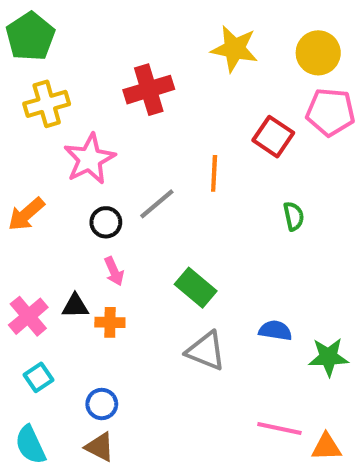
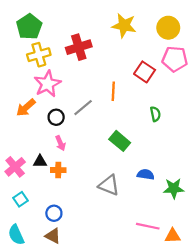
green pentagon: (30, 37) -> (29, 27), moved
yellow cross: (47, 104) -> (39, 55), moved
orange arrow: (26, 214) -> (26, 108), moved
green rectangle: (196, 288) -> (120, 141), moved

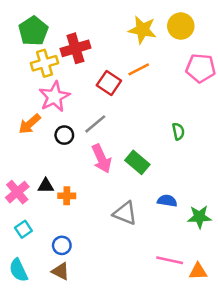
yellow circle: (168, 28) -> (181, 26), moved
red cross: (79, 47) -> (75, 48), moved
red square: (145, 72) -> (109, 83), moved
orange line: (113, 91) -> (139, 69), moved, turned 60
pink arrow: (60, 143) -> (101, 159), moved, size x1.6

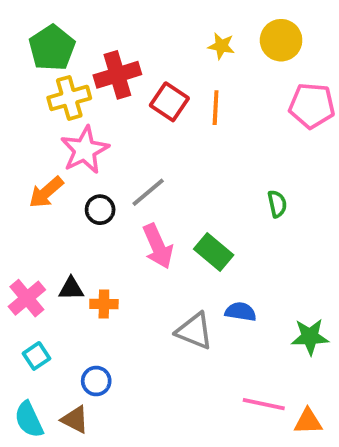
yellow star: (142, 30) -> (221, 46), size x0.6
orange line: (139, 69) -> (216, 108), turned -60
red square: (109, 83) -> (169, 102), moved
blue semicircle: (167, 201) -> (241, 312), moved
brown triangle: (61, 271) -> (75, 420), moved

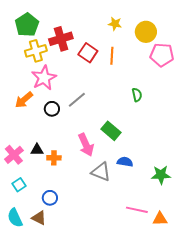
yellow circle: (281, 40) -> (146, 32), moved
green semicircle: (277, 204) -> (137, 95), moved
pink arrow: (158, 246) -> (86, 145), moved

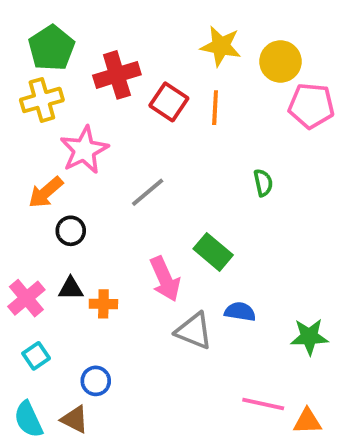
yellow star: (115, 24) -> (221, 46), size x1.5
yellow cross: (36, 51) -> (42, 100), moved
black circle: (52, 109) -> (71, 231), moved

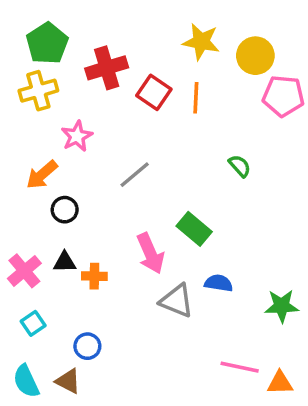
pink star: (84, 150) -> (77, 136), size x0.7
green semicircle: (263, 183) -> (240, 166), turned -30

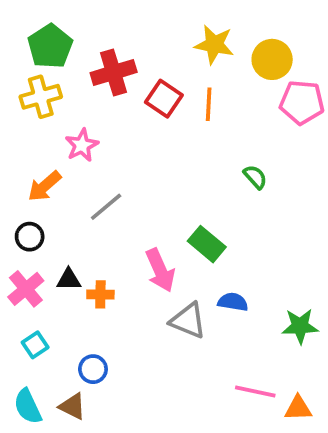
gray line: (135, 175) -> (106, 207), moved
black circle: (65, 210) -> (30, 237), moved

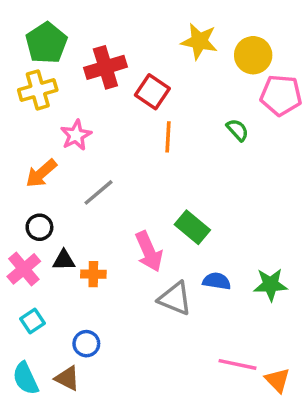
orange line: (209, 104) -> (168, 137), moved
green semicircle: (255, 177) -> (238, 130), moved
black circle: (30, 237) -> (39, 227), moved
green star: (300, 326) -> (271, 285), moved
orange triangle: (298, 408) -> (277, 380), turned 48

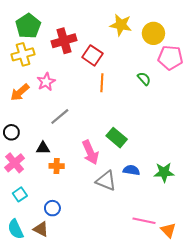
orange arrow: (41, 173) -> (20, 92), moved
black circle: (39, 227) -> (11, 132), moved
black triangle: (64, 260) -> (43, 148), moved

